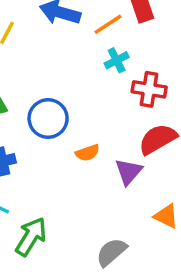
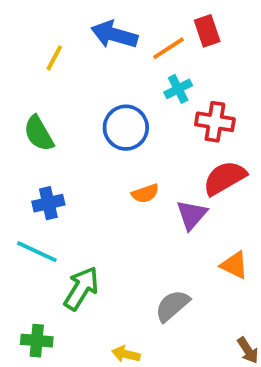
blue circle: (48, 118) -> (126, 128), moved

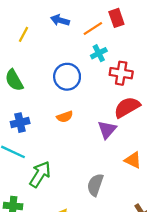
blue arrow: (114, 35) -> (60, 20), size x0.7
orange semicircle: (145, 193) -> (65, 117), moved
gray semicircle: (172, 306) -> (95, 185), turned -30

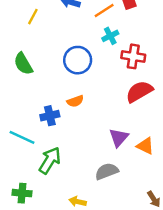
blue cross: (20, 123) -> (50, 116), moved
purple triangle: (107, 130) -> (119, 137), moved
gray semicircle: (95, 185) -> (107, 171), turned 50

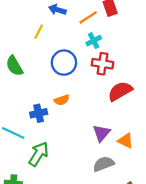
yellow line: (33, 17) -> (39, 32), moved
red cross: (133, 56) -> (102, 64), moved
gray semicircle: (107, 171) -> (104, 164), moved

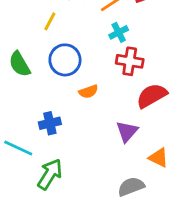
blue circle: (64, 63) -> (65, 60), moved
orange semicircle: (62, 100) -> (88, 92), moved
purple triangle: (101, 133) -> (127, 131), moved

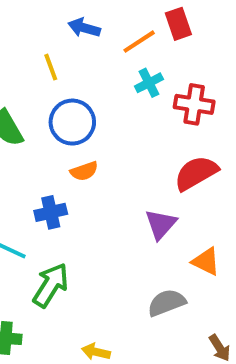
yellow line: (50, 21) -> (51, 67), turned -48
red cross: (130, 61) -> (194, 104), moved
orange semicircle: (88, 92) -> (84, 171), moved

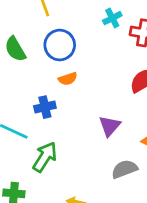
purple triangle: (161, 224) -> (110, 126), moved

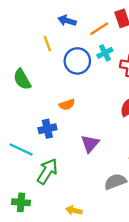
blue circle: (60, 45) -> (77, 61), moved
purple triangle: (110, 126) -> (90, 144), moved

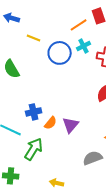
blue arrow: (67, 21) -> (12, 18), moved
yellow line: (47, 44) -> (34, 38), turned -48
orange semicircle: (67, 105) -> (51, 123), moved, turned -32

